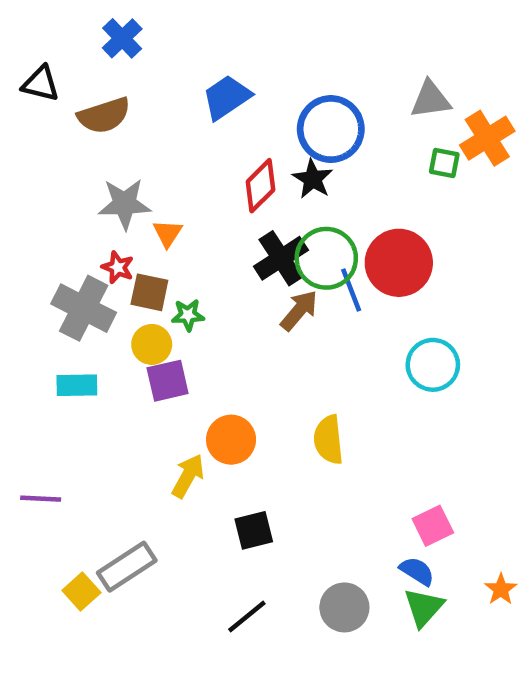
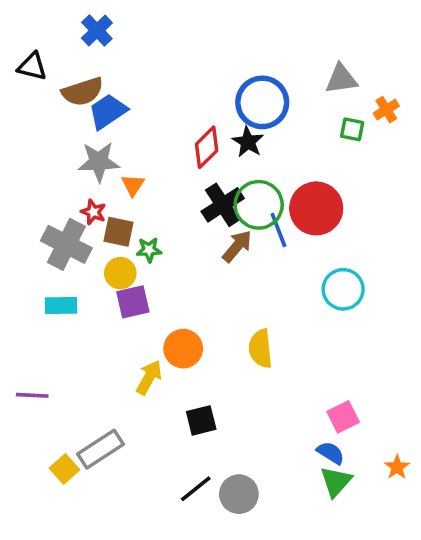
blue trapezoid: (227, 97) -> (108, 111), moved
orange cross: (487, 138) -> (386, 110), size x0.6
gray circle: (344, 607) -> (239, 494), moved

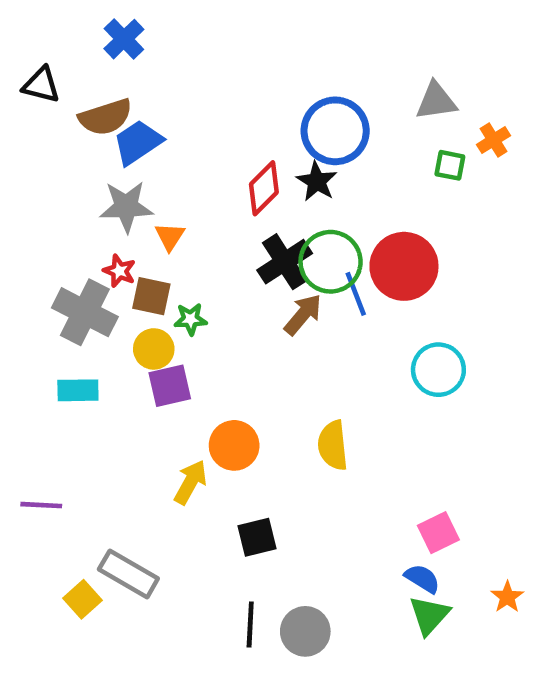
gray rectangle: (101, 449) -> (128, 574), turned 63
black line: (196, 489) -> (250, 624), turned -48

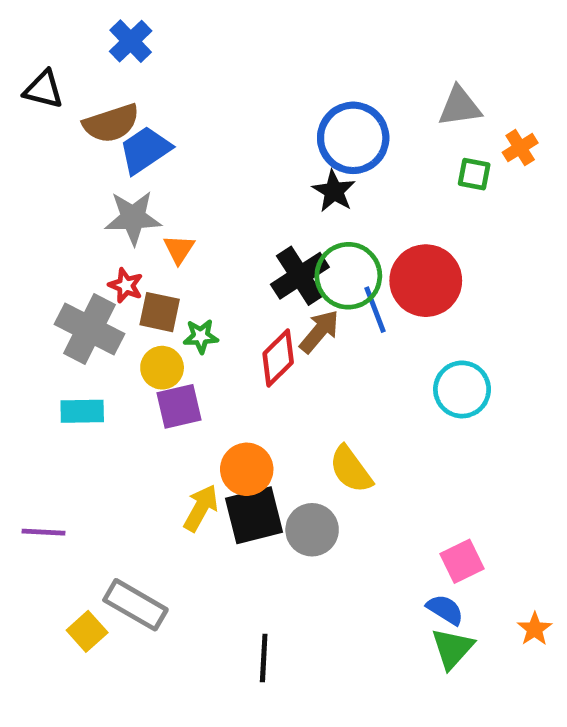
red diamond: (264, 188) -> (278, 358), moved
yellow semicircle: (333, 445) -> (351, 469), turned -30
black square: (257, 537) -> (254, 515), moved, size x1.4
gray circle: (305, 631) -> (312, 530), moved

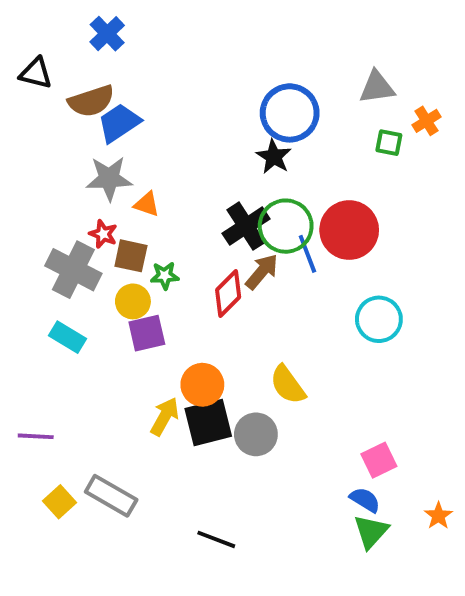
orange triangle: (179, 249) -> (147, 204), turned -44
cyan rectangle: (82, 411) -> (67, 337), turned 32
yellow square: (87, 631) -> (60, 502), moved
black line: (264, 658) -> (216, 539), turned -72

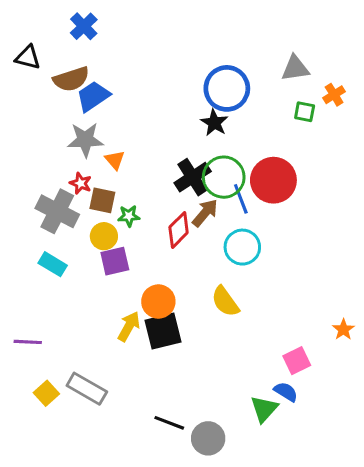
orange triangle: (147, 204) -> (115, 160), turned 30
cyan circle: (379, 319) -> (242, 247), moved
gray circle: (256, 434) -> (208, 438), moved
orange star: (438, 516) -> (343, 330), moved
green triangle: (371, 532) -> (264, 409), moved

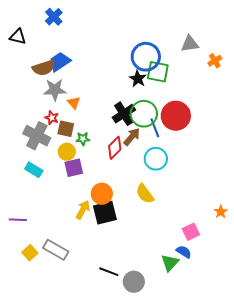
brown semicircle: (71, 79) -> (44, 68), moved
green square: (305, 112) -> (158, 72), moved, size x1.6

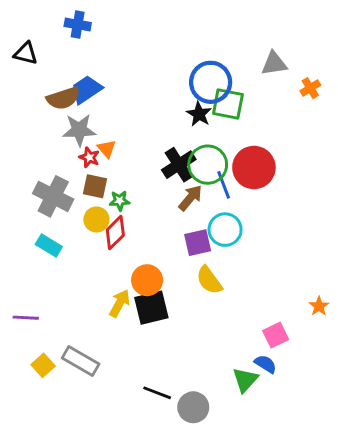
blue cross: (54, 17) -> (78, 25), turned -36
red star: (52, 118) -> (89, 157), moved
red diamond: (115, 148) -> (115, 232), moved
purple square: (74, 168) -> (198, 243), moved

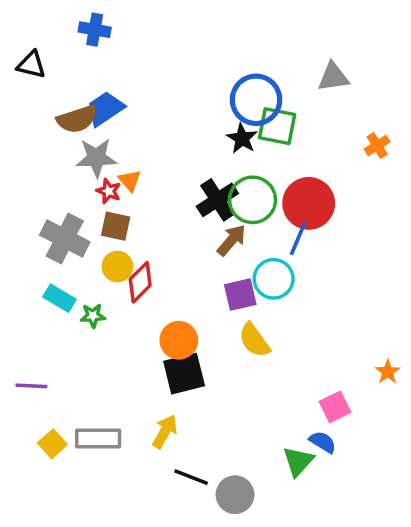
orange cross: (310, 88) -> (377, 145), moved
blue line: (224, 185) -> (298, 238), moved, turned 44
green star: (120, 201) -> (93, 316), moved
yellow arrow: (120, 303) -> (165, 431), moved
gray rectangle: (81, 361) -> (98, 439), turned -30

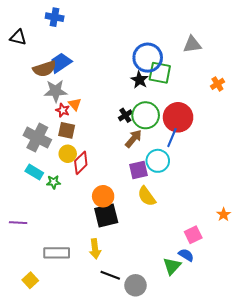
black cross: (217, 200) -> (125, 115), size x0.6
yellow arrow: (165, 431) -> (95, 249), turned 144
yellow square: (52, 444) -> (30, 280), moved

